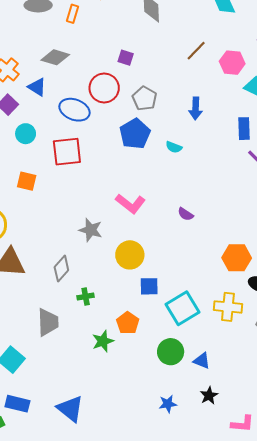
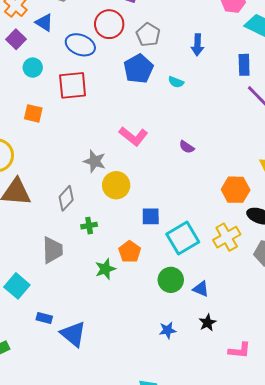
yellow circle: (130, 255) -> (116, 185), moved
yellow cross: (228, 307) -> (227, 237), turned -36
blue rectangle: (17, 404) -> (44, 318), moved, size x0.7

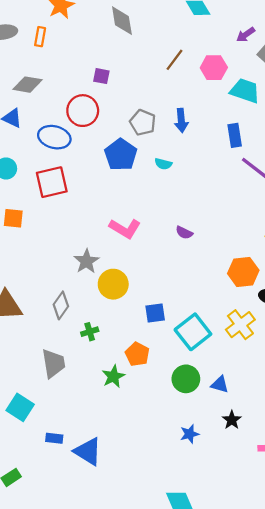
gray pentagon: (148, 35) -> (143, 122), moved
gray star: (95, 161) -> (86, 261), turned 30

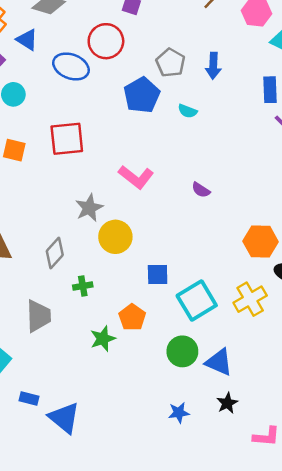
red square: (52, 182) -> (67, 139), moved
blue triangle: (220, 384) -> (219, 362), size x1.4

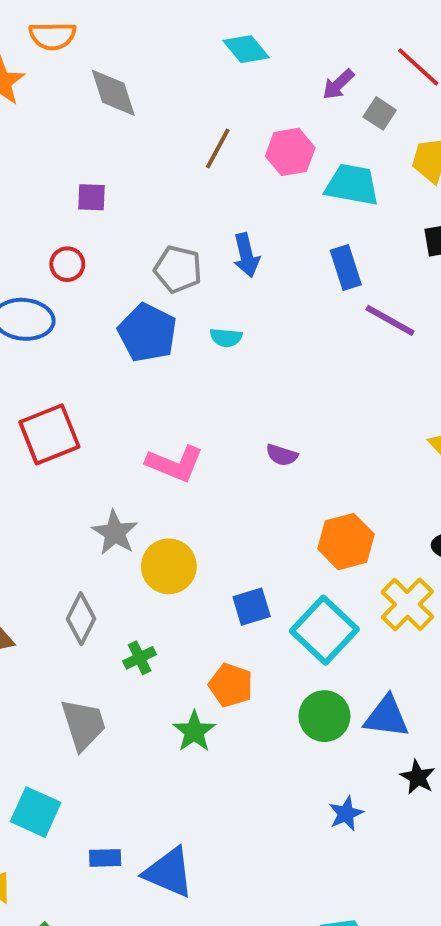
red circle: (106, 41) -> (67, 264), size x0.6
orange hexagon: (261, 242) -> (346, 542), moved

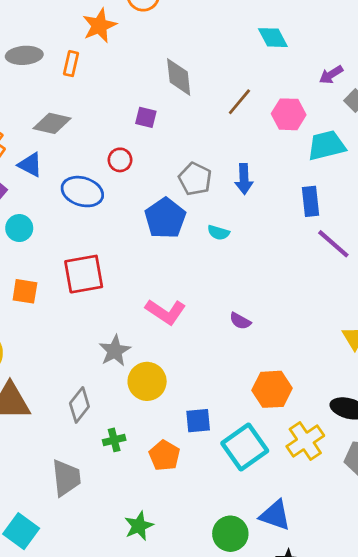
gray diamond: (113, 93) -> (179, 77), moved
cyan trapezoid: (352, 185) -> (326, 145), turned -36
orange pentagon: (231, 685) -> (164, 455), moved
green circle: (324, 716) -> (230, 534), moved
green star: (194, 731) -> (139, 526), moved

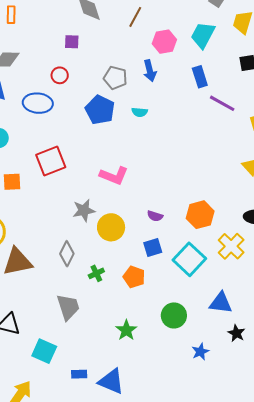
pink hexagon: (289, 114) -> (164, 42), moved
cyan trapezoid: (326, 145) -> (203, 35), turned -36
purple semicircle: (240, 321) -> (155, 216), moved
gray star: (115, 351) -> (84, 210), turned 30
green circle: (230, 534) -> (174, 315), moved

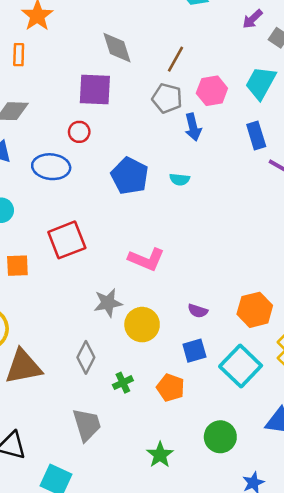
purple square: (72, 42) -> (95, 89), size x1.8
gray pentagon: (115, 78) -> (167, 98), moved

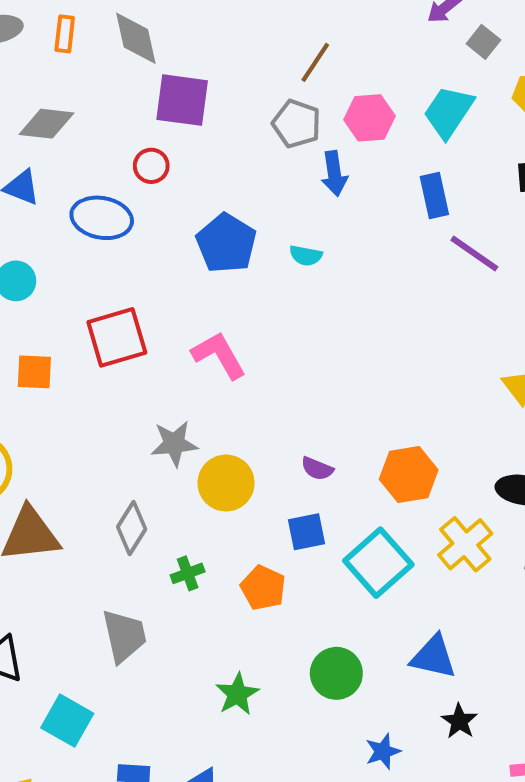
gray diamond: (117, 48) -> (136, 38), moved
pink L-shape: (146, 259) -> (219, 355), moved, turned -147

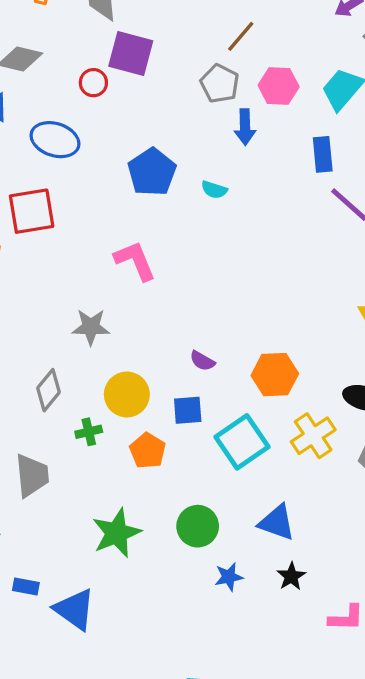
red circle: (151, 166) -> (93, 83), moved
red square: (117, 337) -> (32, 211), moved
yellow circle: (226, 483) -> (127, 394), moved
green star: (237, 694) -> (117, 533), size x1.4
blue star: (383, 751) -> (229, 577), moved

